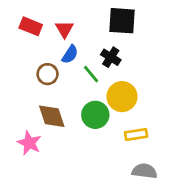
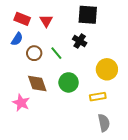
blue semicircle: (70, 54) -> (17, 39), moved
green line: (91, 74) -> (56, 53), moved
yellow circle: (122, 97) -> (107, 69), moved
gray semicircle: (144, 171) -> (104, 123), turned 72

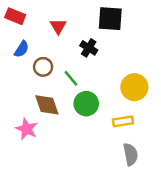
red rectangle: (22, 19) -> (15, 16), moved
black cross: (80, 41) -> (89, 48), moved
green line: (56, 53) -> (71, 78), moved

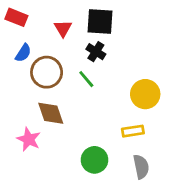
black square: (110, 19) -> (100, 21), moved
brown circle: (43, 67) -> (47, 72), size x1.5
green line: (71, 78) -> (86, 79), moved
green circle: (86, 104) -> (95, 160), moved

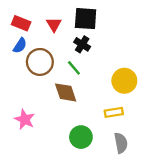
red rectangle: (16, 17) -> (21, 23), moved
brown diamond: (51, 113) -> (66, 92), moved

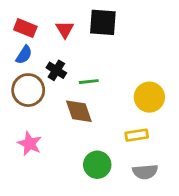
black cross: (82, 44) -> (56, 70), moved
brown circle: (40, 62) -> (28, 90), moved
green line: (74, 68) -> (89, 82), turned -56
gray semicircle: (121, 143) -> (145, 172), turned 96

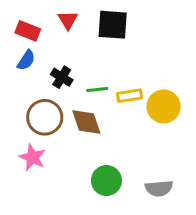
red triangle: (65, 29) -> (68, 20), moved
brown circle: (28, 90) -> (45, 117), moved
yellow rectangle: (137, 135) -> (130, 96), moved

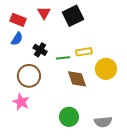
black square: (113, 25) -> (73, 16), turned -30
yellow rectangle: (130, 96) -> (84, 52), moved
brown diamond: (86, 122) -> (77, 79), moved

